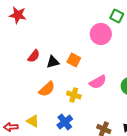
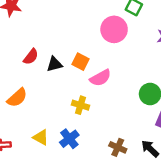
pink semicircle: (98, 82) -> (100, 78), moved
orange semicircle: (47, 89) -> (17, 98), moved
yellow triangle: (33, 121) -> (41, 137), moved

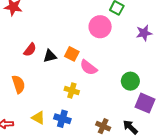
pink semicircle: (100, 78) -> (89, 68), turned 66
orange semicircle: (17, 98) -> (18, 84), turned -66
blue cross: (69, 139) -> (62, 119), turned -35

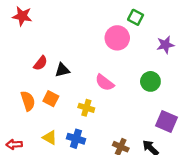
orange square: (72, 54) -> (51, 99), moved
green circle: (130, 81) -> (150, 81), moved

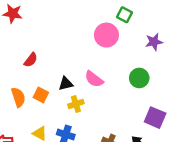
black triangle: (62, 70) -> (66, 84), moved
yellow cross: (86, 108) -> (76, 104), turned -35

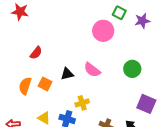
purple star: (154, 42) -> (142, 21), moved
orange semicircle: (18, 97) -> (25, 86), turned -144
yellow cross: (76, 104) -> (82, 103), moved

